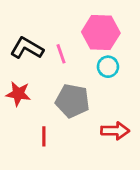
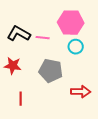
pink line: (61, 54) -> (43, 38), turned -64
red line: (44, 136) -> (21, 99), moved

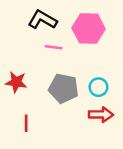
black L-shape: (19, 34) -> (42, 20), moved
cyan circle: (76, 47) -> (98, 87), moved

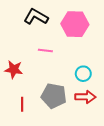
pink line: (54, 47) -> (45, 50), moved
gray pentagon: (64, 88) -> (54, 96), moved

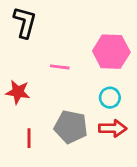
black L-shape: (36, 17) -> (25, 22), moved, turned 75
pink hexagon: (75, 24) -> (111, 52), moved

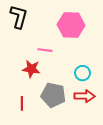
pink hexagon: (111, 52) -> (71, 25), moved
red star: (18, 92) -> (31, 69), moved

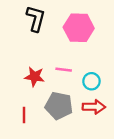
black L-shape: (19, 17) -> (36, 18), moved
pink line: (45, 50) -> (64, 70), moved

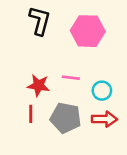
red line: (24, 115) -> (31, 114), moved

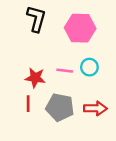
cyan circle: (102, 91) -> (89, 67), moved

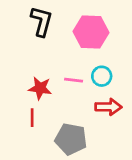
gray pentagon: (60, 107) -> (71, 139), moved
red arrow: (95, 108) -> (108, 107), moved

